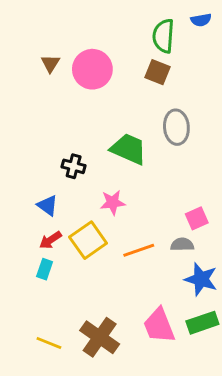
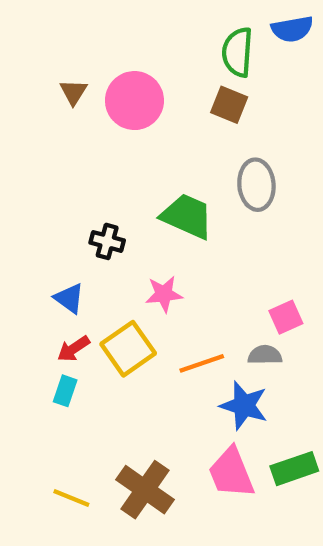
blue semicircle: (201, 20) -> (292, 29), size x1.4
blue star: (201, 279) -> (244, 405), moved

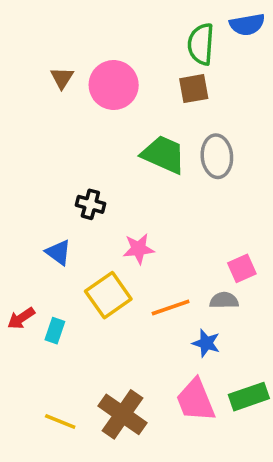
brown square: (229, 105) -> (194, 89), turned -32
green trapezoid: (187, 216) -> (163, 154), moved
red arrow: (73, 349) -> (21, 318), moved
blue star: (244, 405) -> (206, 343), size x0.7

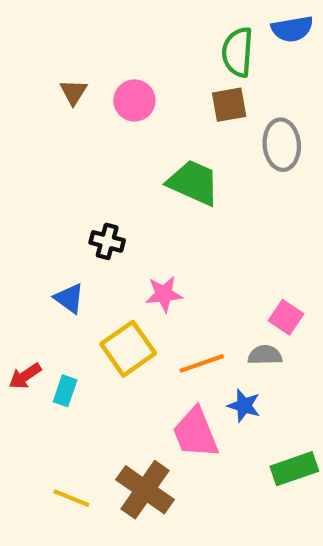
pink circle: (114, 85) -> (134, 100), size x0.7
gray ellipse: (217, 156) -> (282, 145), moved
pink square: (242, 268) -> (286, 317), turned -32
pink trapezoid: (196, 400) -> (195, 433), moved

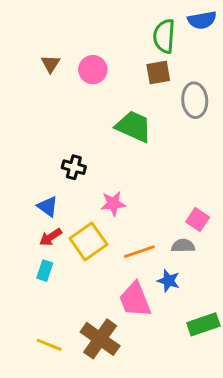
red arrow: (25, 376) -> (51, 237), moved

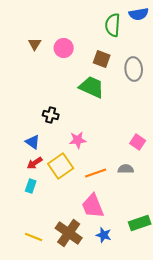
brown square: (158, 73) -> (102, 59), moved, turned 30
pink square: (198, 220) -> (138, 142), moved
blue star: (169, 281) -> (104, 235), moved

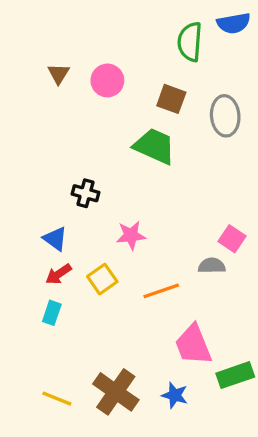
yellow square: (61, 166) -> (102, 279), size x0.7
gray semicircle: (126, 169) -> (212, 266), moved
pink trapezoid: (93, 206) -> (193, 345), moved

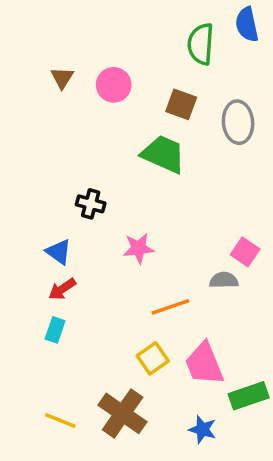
blue semicircle: (234, 23) -> (247, 24), turned 88
yellow square: (102, 279) -> (153, 358), moved
blue star: (175, 395) -> (202, 429), moved

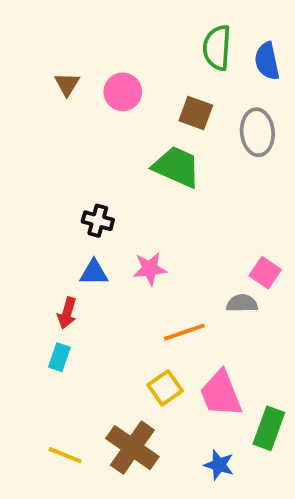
blue semicircle: (247, 24) -> (267, 61), moved
blue triangle: (59, 252) -> (94, 273), moved, turned -36
red arrow: (62, 289) -> (67, 313), turned -40
green rectangle: (249, 396) -> (269, 428), turned -51

